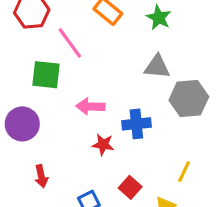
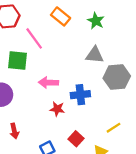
yellow line: (184, 172) -> (113, 128), turned 32

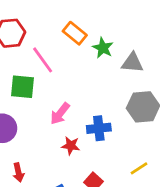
green star: (96, 21) -> (103, 48), moved
gray triangle: (95, 55) -> (132, 63), moved
pink arrow: (48, 83) -> (60, 114), turned -54

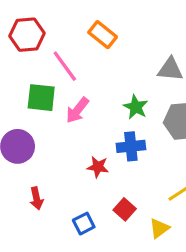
green star: (103, 48) -> (136, 107), moved
pink arrow: (60, 114) -> (77, 110), moved

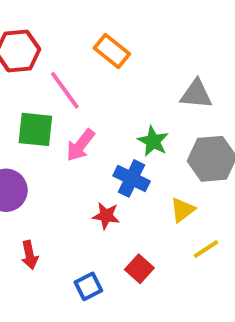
blue cross: (131, 146) -> (132, 178), moved, turned 32
yellow triangle: (159, 228) -> (183, 210), moved

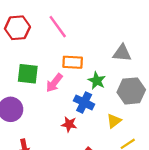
orange rectangle: (112, 51) -> (73, 62), moved, turned -36
pink line: (65, 90) -> (58, 27), moved

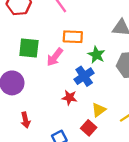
blue cross: (84, 102) -> (84, 76), turned 30
yellow triangle: (114, 121) -> (99, 110), moved

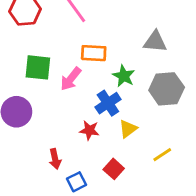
yellow triangle: (99, 110) -> (128, 129), moved
red arrow: (26, 120) -> (55, 159), moved

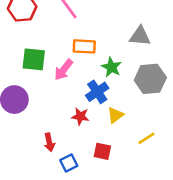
red square: (114, 169) -> (102, 151), turned -30

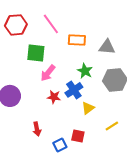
orange rectangle: (84, 46) -> (77, 40), moved
green square: (34, 59) -> (36, 53), moved
red star: (80, 116) -> (54, 97), moved
blue square: (69, 163) -> (60, 145), moved

